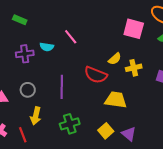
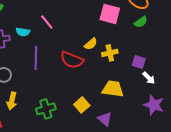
purple line: (62, 87) -> (36, 58), moved
yellow trapezoid: (116, 100) -> (113, 89), moved
yellow square: (106, 131) -> (82, 105), moved

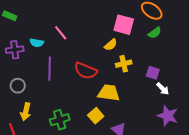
yellow semicircle: (91, 44) -> (111, 45), moved
yellow trapezoid: (113, 89) -> (109, 93), moved

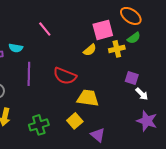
pink square: (124, 25) -> (103, 30), turned -30
pink line: (61, 33) -> (45, 29), moved
yellow cross: (124, 64) -> (117, 49), moved

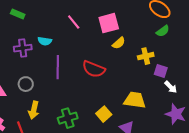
pink square: (103, 30) -> (109, 23), moved
yellow cross: (117, 49) -> (146, 56), moved
yellow trapezoid: (88, 98) -> (135, 100), moved

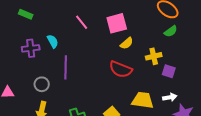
cyan semicircle: (45, 41) -> (53, 41), turned -128
red semicircle: (94, 69) -> (121, 69), moved
gray circle: (26, 84) -> (42, 84), moved
white arrow: (171, 87) -> (170, 97), moved, turned -56

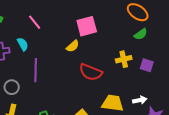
pink line: (82, 22) -> (35, 22), moved
yellow semicircle: (127, 43) -> (73, 46), moved
purple square: (169, 71) -> (147, 65), moved

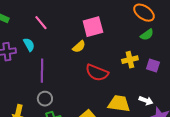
gray circle: (12, 87) -> (45, 99), moved
white arrow: (140, 100) -> (146, 101), turned 32

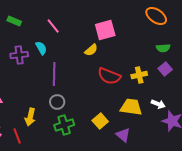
green semicircle: (147, 35) -> (163, 48), moved, turned 32
yellow cross: (130, 60) -> (139, 75), moved
purple square: (153, 66) -> (165, 69), turned 32

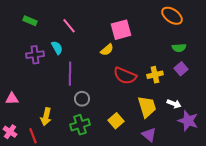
gray circle: (57, 102) -> (82, 99), moved
yellow trapezoid: (131, 107) -> (147, 107), turned 65
purple triangle: (123, 135) -> (149, 135), moved

